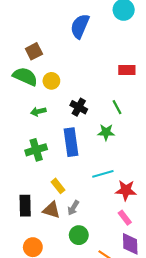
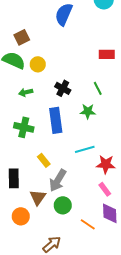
green cross: (36, 150) -> (24, 127), turned 30
gray arrow: (73, 208) -> (58, 180), size x1.6
brown triangle: (51, 210) -> (38, 197), moved, turned 48

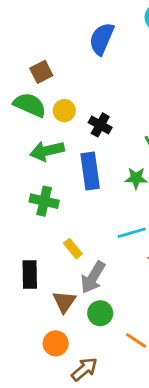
black cross: (63, 88) -> (100, 125), moved
green arrow: (26, 92) -> (47, 151), size x1.6
blue rectangle: (56, 120) -> (90, 171), moved
orange circle: (21, 216) -> (56, 343), moved

